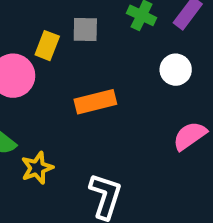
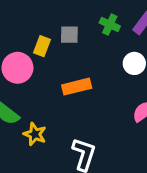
yellow star: (37, 168) -> (35, 134), turned -30

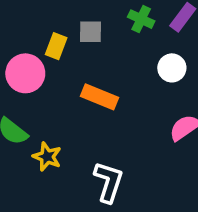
orange rectangle: (77, 87) -> (100, 97), turned 36

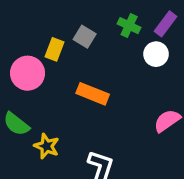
gray square: (90, 32) -> (85, 37), turned 30
white circle: (172, 68) -> (156, 54), moved

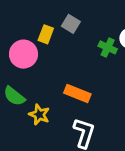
green cross: (129, 26) -> (108, 47), moved
orange rectangle: (93, 94) -> (77, 94), moved

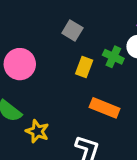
yellow rectangle: (46, 34) -> (84, 67), moved
orange rectangle: (77, 94) -> (105, 108), moved

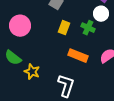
green cross: (113, 57) -> (88, 28), moved

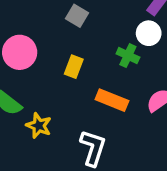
yellow rectangle: (64, 28) -> (74, 67), moved

